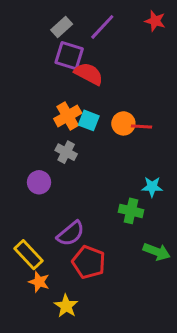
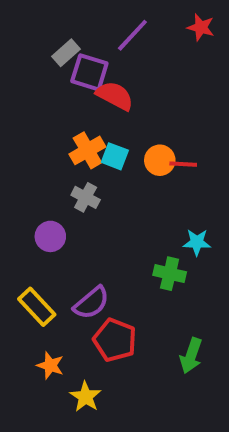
gray rectangle: (62, 27) -> (66, 53), moved
green arrow: (157, 252) -> (191, 356), moved, turned 88
yellow rectangle: (28, 255) -> (37, 307), moved

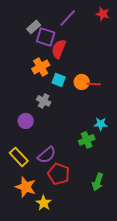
red semicircle: (115, 96) -> (59, 49), turned -96
orange cross: (87, 150) -> (41, 67), moved
green cross: (170, 274) -> (87, 140), turned -35
orange star: (50, 365) -> (26, 187), size x1.5

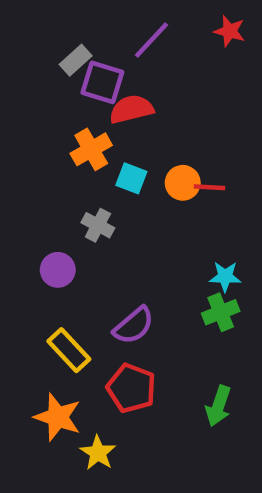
red semicircle: (59, 49) -> (131, 109), turned 54
green cross: (87, 140) -> (221, 312), moved
purple semicircle: (47, 155) -> (134, 326), moved
yellow rectangle: (19, 157) -> (69, 350), moved

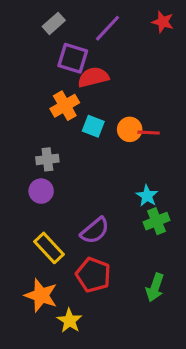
gray rectangle: (76, 60) -> (54, 23), moved
gray cross: (98, 225) -> (47, 159), moved, turned -35
cyan star: (225, 277) -> (147, 196), moved, turned 30

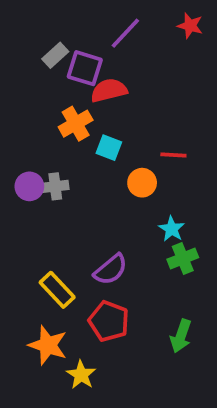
gray rectangle: (54, 23) -> (55, 55), moved
orange circle: (130, 129) -> (142, 183), moved
purple circle: (41, 191) -> (29, 186), moved

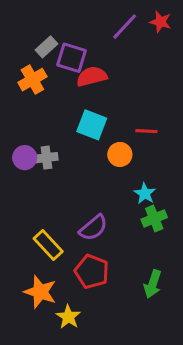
purple line: (125, 33) -> (125, 27), moved
orange cross: (76, 124) -> (32, 80), moved
cyan square: (109, 148) -> (92, 125), size x1.4

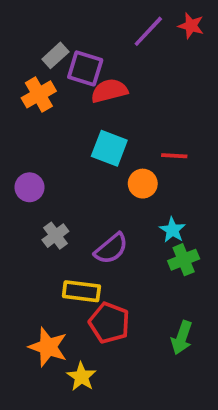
gray cross: (47, 158) -> (55, 236), moved, turned -30
purple semicircle: (93, 228) -> (111, 249), moved
yellow rectangle: (48, 245) -> (81, 291), moved, turned -40

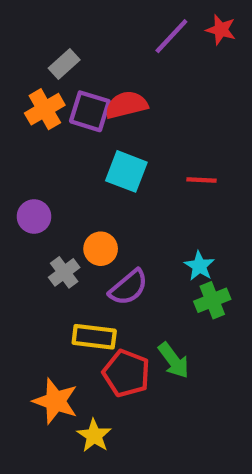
purple square: (85, 68) -> (90, 111), moved
orange circle: (143, 184) -> (101, 249), moved
green arrow: (182, 338) -> (174, 360), moved, turned -56

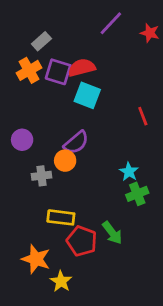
red star: (221, 30) -> (150, 33), moved
cyan square: (126, 171) -> (87, 95), moved
red line: (202, 180) -> (143, 116), moved, turned 66
gray cross: (64, 272) -> (41, 176), turned 30
purple semicircle: (129, 287) -> (76, 143), moved

